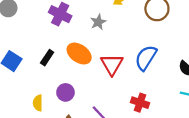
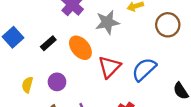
gray star: (98, 22) -> (107, 22), size x1.5

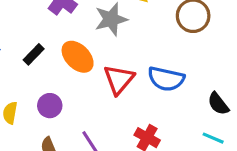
blue semicircle: (144, 69) -> (166, 79), turned -120

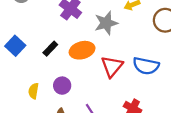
orange ellipse: (78, 57) -> (82, 50), turned -60

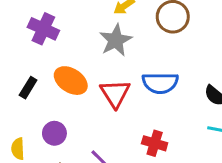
gray star: (106, 23) -> (116, 40), moved
orange ellipse: (82, 50) -> (71, 81), turned 60

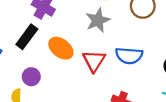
black rectangle: (28, 88) -> (27, 37), moved, size x1.5
purple circle: (54, 133) -> (31, 77), moved

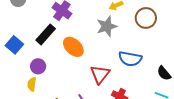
red triangle: (94, 61) -> (100, 74), moved
purple circle: (31, 77) -> (38, 66), moved

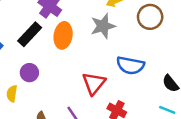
orange ellipse: (73, 47) -> (63, 35), moved, turned 55
purple circle: (38, 66) -> (29, 73), moved

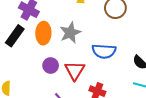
gray star: (103, 26) -> (70, 33), moved
purple circle: (29, 73) -> (51, 65), moved

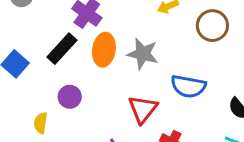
gray star: (70, 33) -> (143, 54), turned 30
purple circle: (51, 65) -> (70, 97), moved

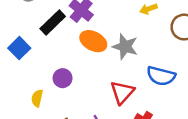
black rectangle: (62, 49) -> (53, 23), moved
orange ellipse: (104, 50) -> (93, 41), turned -75

